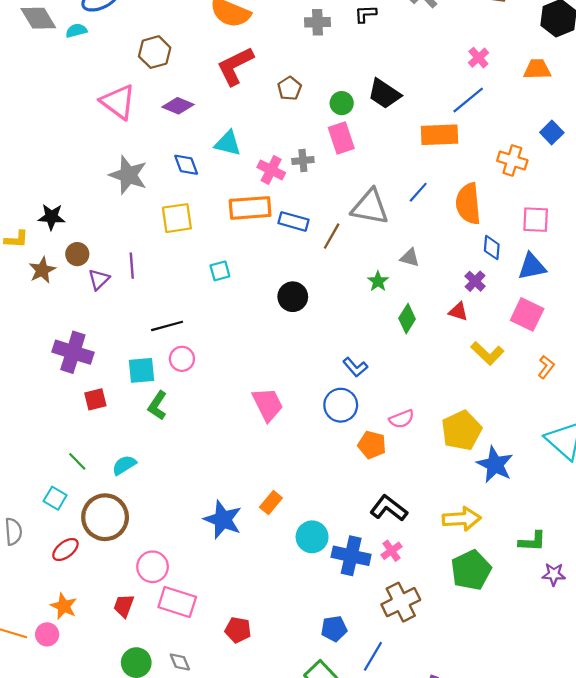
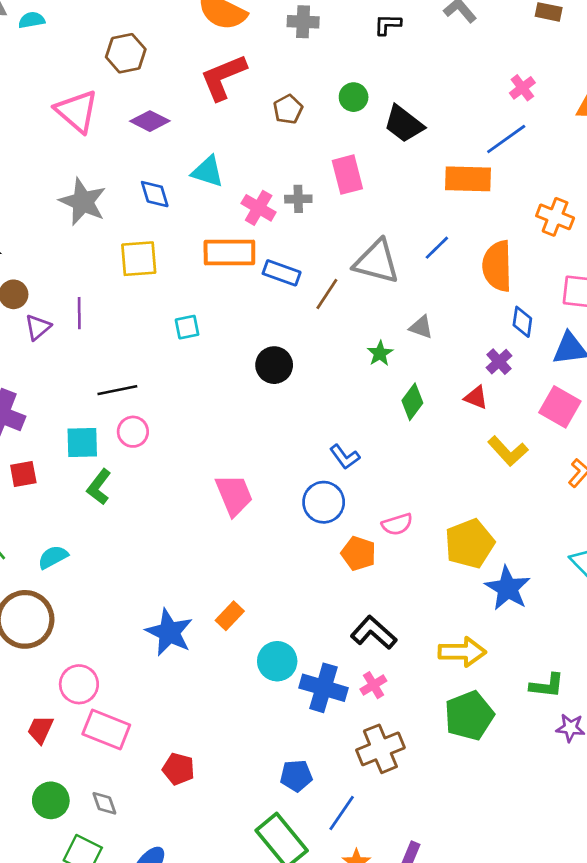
gray cross: (317, 22) -> (303, 22), moved
green circle: (342, 103) -> (354, 97), moved

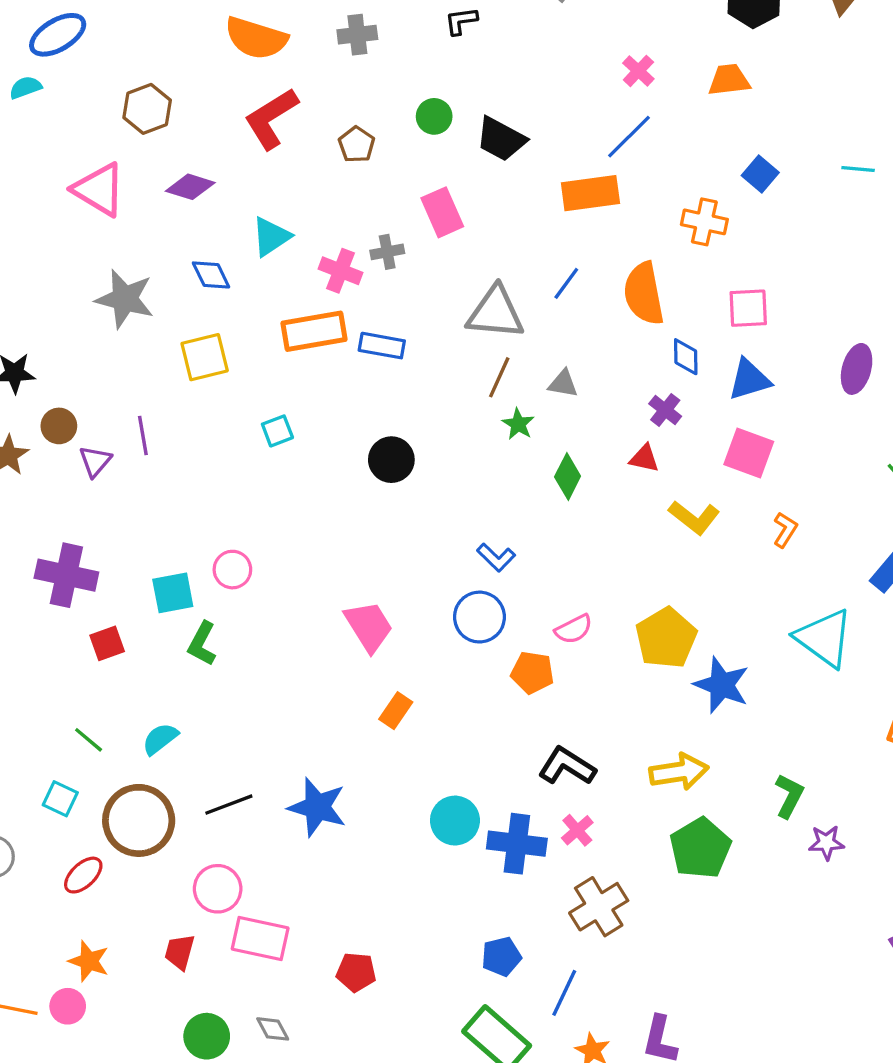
cyan triangle: (208, 171) -> (271, 237), turned -42
brown line: (327, 294) -> (499, 377), moved
black line: (117, 390) -> (229, 805), moved
orange rectangle: (230, 616) -> (396, 711), moved
green L-shape: (547, 686) -> (789, 796), turned -60

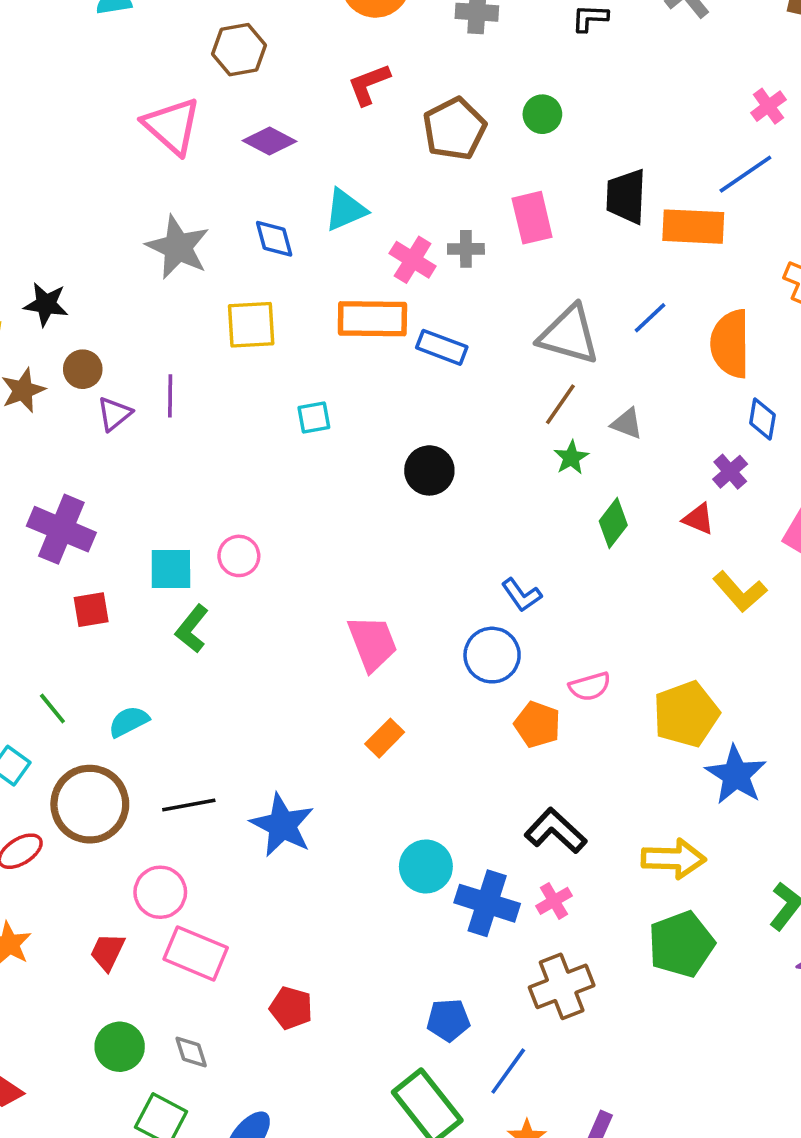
red L-shape: (271, 118) -> (369, 84), size x0.7
black trapezoid: (501, 139) -> (626, 196), moved, turned 54
brown pentagon: (357, 145) -> (454, 129), size x1.6

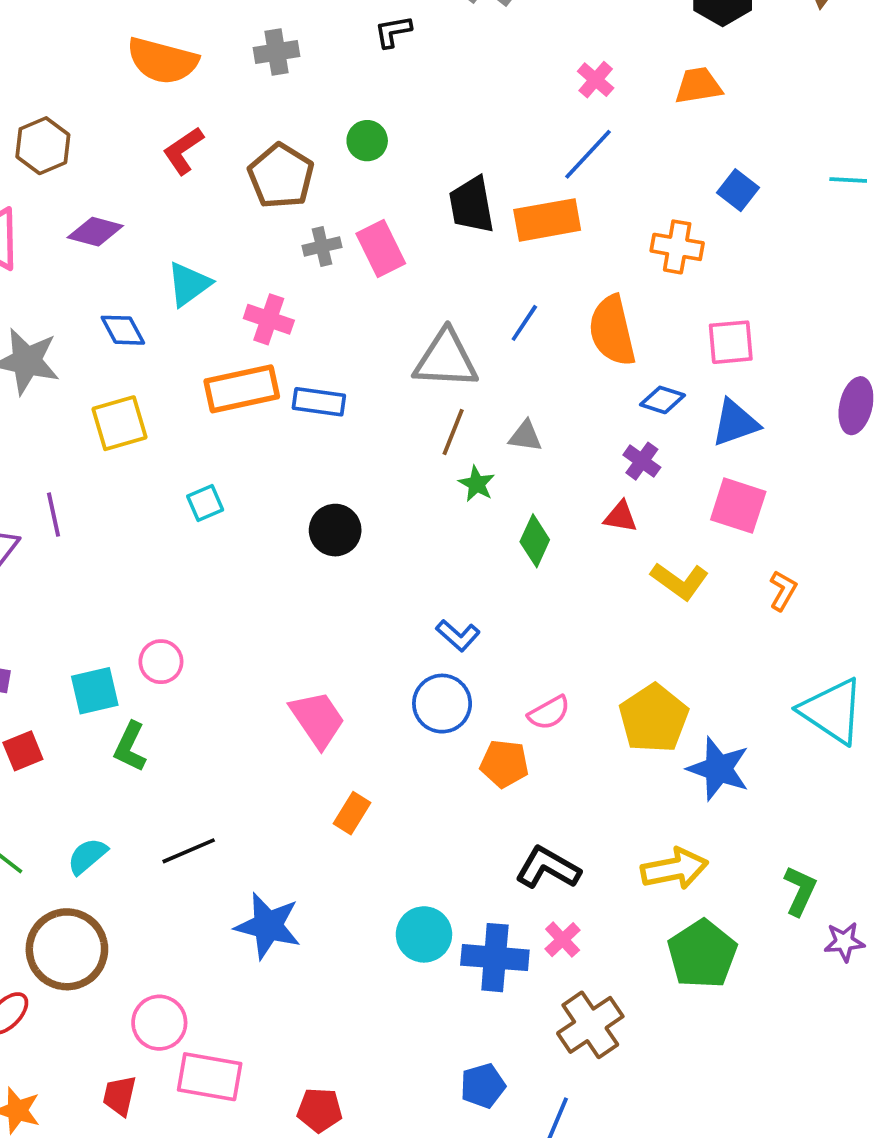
gray cross: (466, 249) -> (322, 246), moved
blue diamond: (762, 419) -> (662, 400), turned -69
black line: (189, 805) -> (189, 851), moved

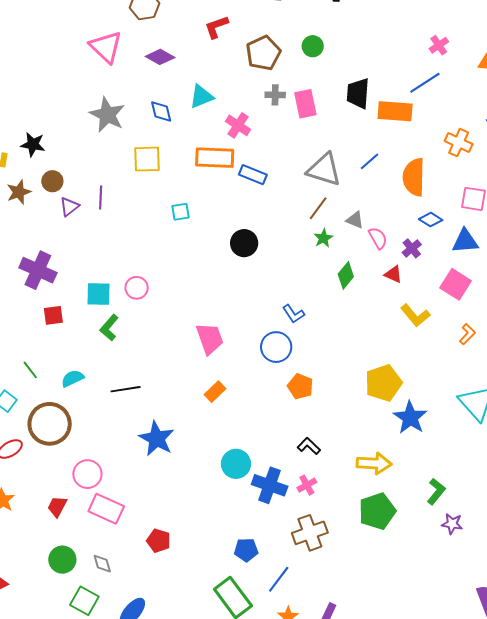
pink semicircle: (549, 713) -> (378, 238), moved, turned -105
black L-shape: (548, 868) -> (309, 446), size x0.7

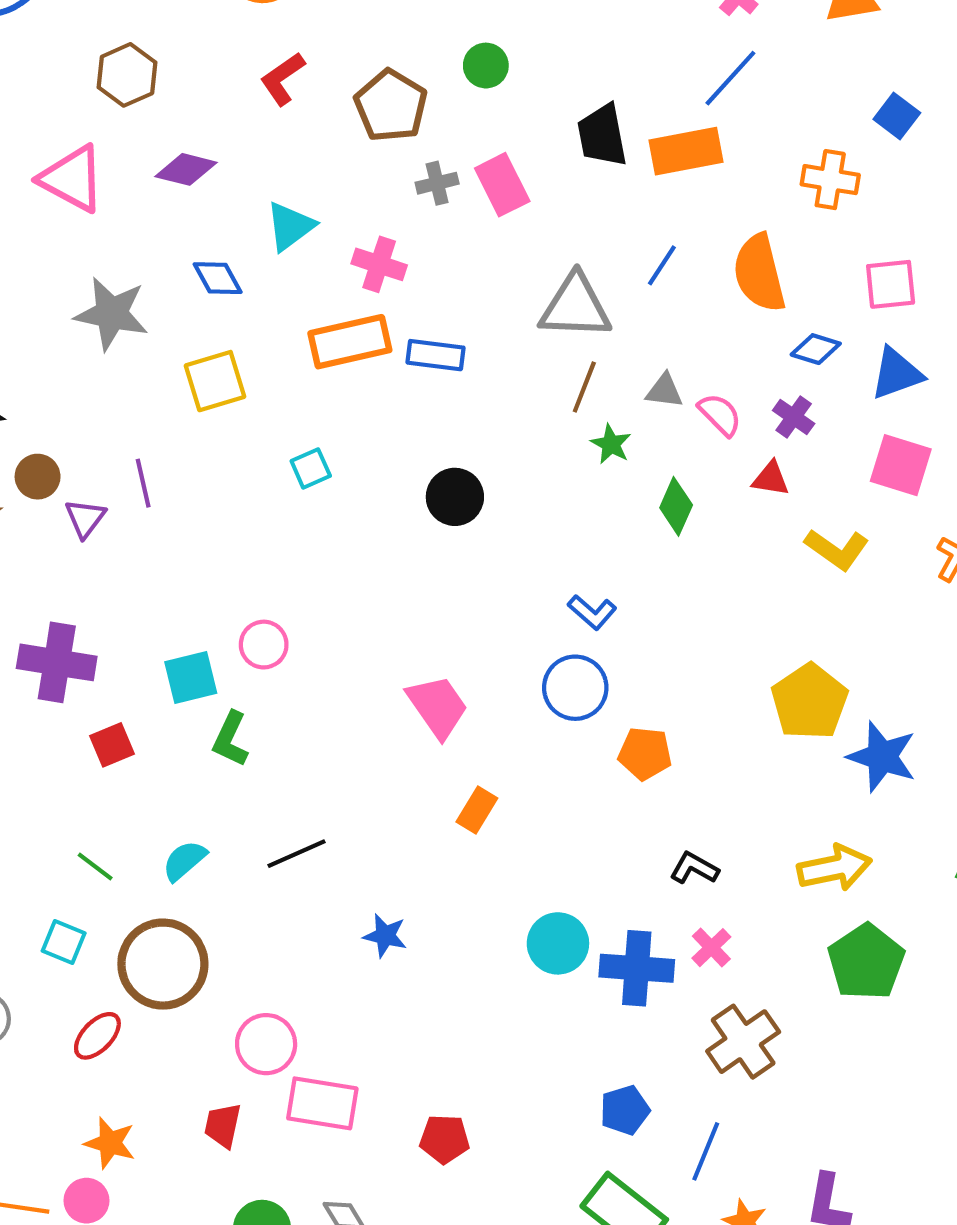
blue star: (157, 439) -> (385, 936), size x0.6

